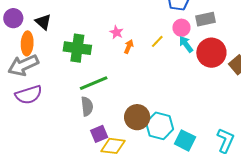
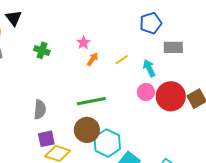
pink circle: (181, 28) -> (146, 92), moved
green cross: (77, 48) -> (42, 50), size x0.6
red circle: (211, 53) -> (171, 96), moved
green line: (94, 83) -> (91, 101), moved

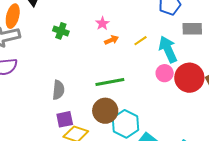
orange arrow: (93, 59) -> (111, 40), turned 32
cyan arrow: (149, 68) -> (168, 49), size x1.5

